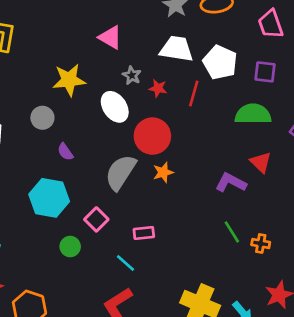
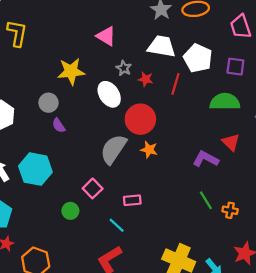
purple semicircle: (65, 152) -> (59, 125), moved
orange star: (163, 172) -> (149, 150), turned 30
cyan hexagon: (49, 198) -> (35, 169), moved

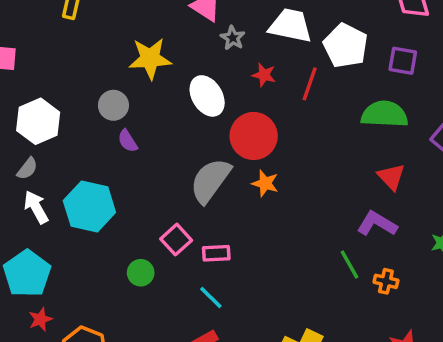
gray star: (124, 68) -> (233, 38), moved
purple L-shape: (206, 159) -> (377, 224), moved
pink rectangle: (132, 200) -> (216, 253), moved

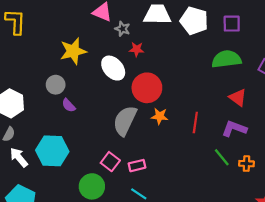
red star: (264, 75) -> (137, 49), moved
red line: (310, 84) -> (195, 123), moved
green circle: (141, 273) -> (92, 186), size x1.5

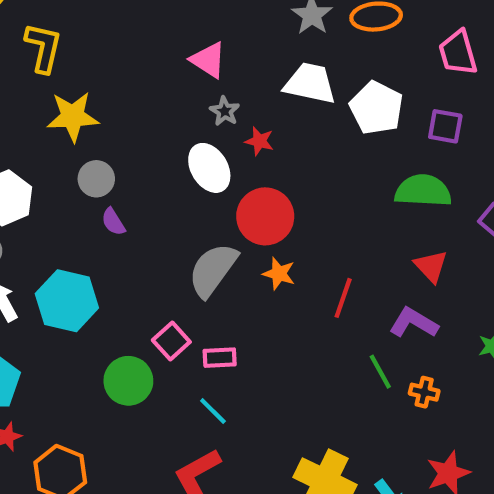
gray star: (122, 29) -> (225, 111), moved
yellow star: (73, 51) -> (73, 117), moved

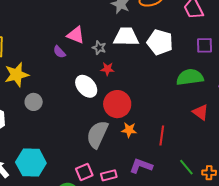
gray star: (225, 111) -> (99, 48), moved
purple square: (445, 126) -> (205, 45), moved
purple semicircle: (113, 222) -> (59, 52), moved
purple L-shape: (414, 323) -> (141, 166), moved
pink square: (171, 341) -> (84, 172), turned 30

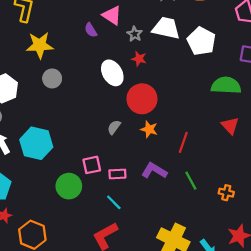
gray semicircle: (97, 134) -> (114, 127), size x0.5
green line: (186, 167) -> (191, 181), moved

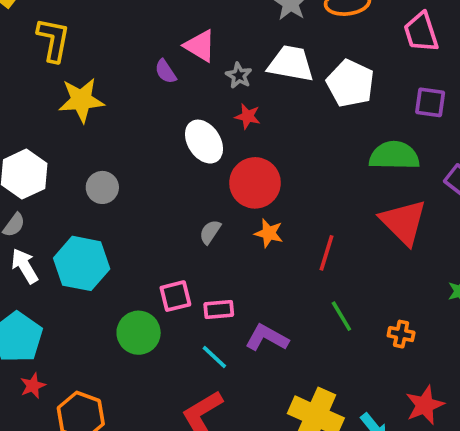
gray circle: (52, 78) -> (102, 187), moved
red triangle: (230, 126) -> (403, 222), size x1.6
purple L-shape: (154, 171) -> (267, 338), moved

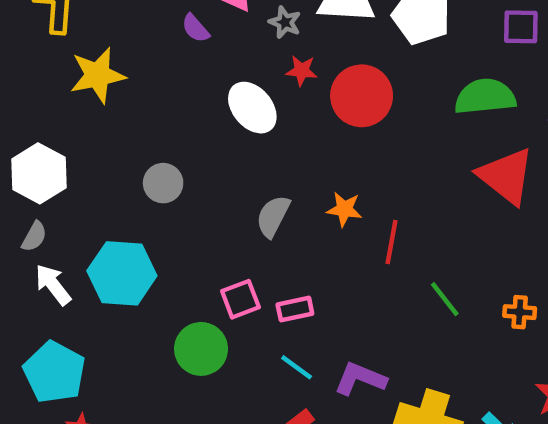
red circle: (255, 183) -> (362, 96), moved
gray circle: (102, 187) -> (163, 183), moved
gray semicircle: (210, 232) -> (273, 216), size x1.4
red line: (327, 253) -> (391, 242), moved
purple L-shape: (267, 338) -> (360, 379), moved

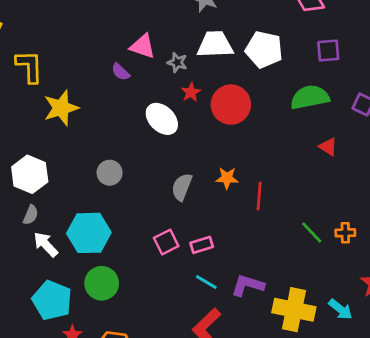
red star: (302, 71) -> (191, 92), turned -30
red triangle: (506, 176) -> (328, 147), size x0.5
green line: (445, 299) -> (312, 232), moved
green circle: (201, 349) -> (102, 283), moved

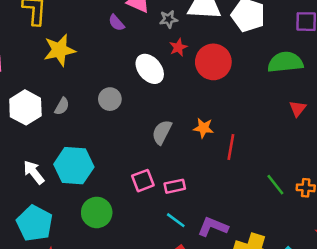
gray star: (177, 62) -> (169, 19), turned -30
red triangle: (328, 147) -> (298, 108), turned 30
gray circle: (110, 173) -> (110, 99), moved
gray semicircle: (31, 215) -> (62, 106), moved
green circle: (102, 283) -> (97, 212), moved

